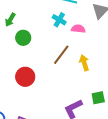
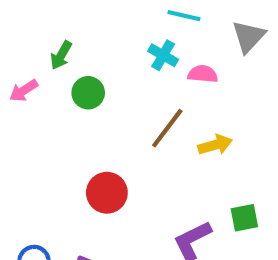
yellow arrow: (84, 63) -> (215, 145), turned 91
red circle: (25, 77) -> (107, 193), moved

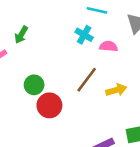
green circle: (88, 93) -> (34, 85), moved
red circle: (107, 193) -> (49, 105), moved

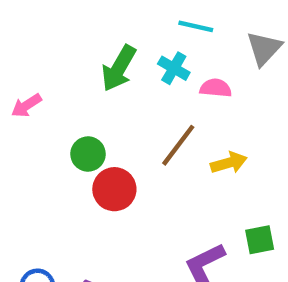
green arrow: (21, 35) -> (119, 68), moved, size x1.5

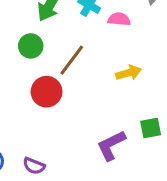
brown line: (178, 145) -> (72, 60), moved
green circle: (88, 154) -> (31, 46), moved

